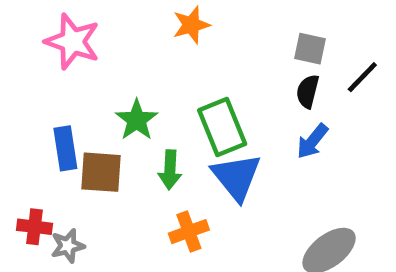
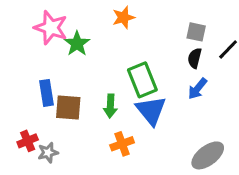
green star: (137, 120) -> (77, 44), moved
red cross: (34, 227) -> (28, 141), turned -30

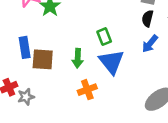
green rectangle: (142, 80) -> (104, 37), size x0.6

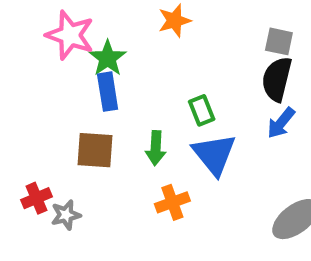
black semicircle: (148, 18) -> (277, 79), size x1.5
blue rectangle: (25, 47) -> (108, 92), moved

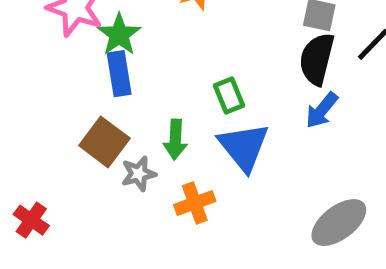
brown square: (95, 150) -> (104, 142), turned 33
red cross: (37, 198) -> (31, 220), moved, turned -32
gray star: (66, 215) -> (139, 174), moved

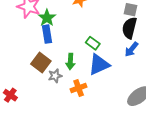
green rectangle: (229, 96) -> (93, 43), turned -32
blue triangle: (244, 147) -> (99, 65), turned 45

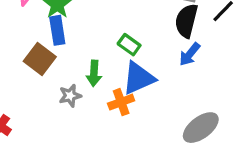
brown square: (41, 63) -> (40, 59), moved
orange cross: (79, 88) -> (121, 102), moved

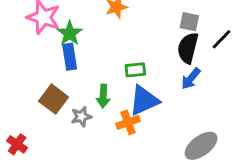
green rectangle: (129, 45) -> (135, 70), turned -42
brown square: (40, 59) -> (54, 99), moved

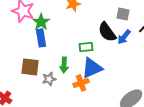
black semicircle: (188, 48) -> (107, 32), moved, turned -50
blue arrow: (191, 79) -> (124, 37), moved
brown square: (54, 99) -> (30, 67), turned -30

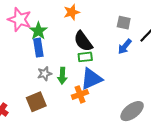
black semicircle: (107, 32) -> (83, 41), moved
brown square: (30, 67) -> (36, 102), moved, turned -30
gray star: (49, 79) -> (45, 74), moved

